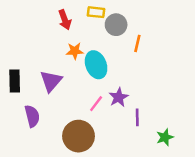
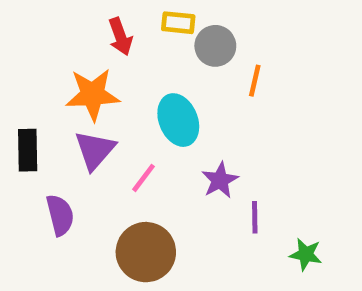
orange star: (75, 51) -> (93, 95), moved, size x1.6
pink line: (96, 104) -> (144, 178), moved
green star: (165, 137) -> (306, 254), turned 30

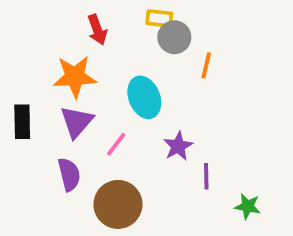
yellow rectangle: (178, 23) -> (159, 18), moved
purple semicircle: (60, 215) -> (69, 174), moved

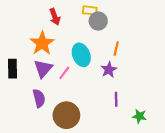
orange line: (206, 65) -> (116, 49), moved
orange star: (75, 77) -> (42, 43), turned -30
pink line: (116, 144) -> (64, 73), moved
purple star: (178, 146) -> (109, 70), moved

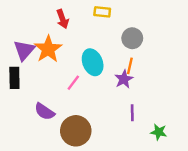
gray circle: (98, 21) -> (132, 38), moved
orange line: (116, 49) -> (130, 66), moved
purple triangle: (43, 69) -> (24, 50), moved
purple semicircle: (39, 98) -> (44, 112), turned 138

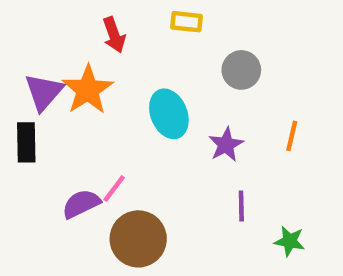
orange line: (130, 66) -> (292, 136), moved
pink line: (73, 83) -> (114, 188), moved
purple semicircle: (44, 112) -> (81, 204), turned 120

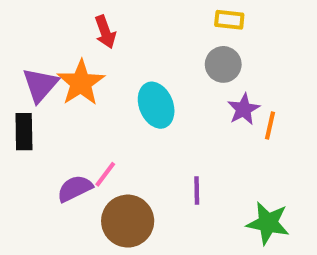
yellow rectangle: (186, 22) -> (229, 20), moved
purple star: (226, 145) -> (244, 109), moved
purple line: (241, 206) -> (197, 191), moved
green star: (290, 241) -> (268, 223), size x1.5

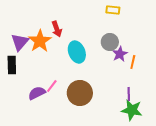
red arrow: (105, 32) -> (57, 29), moved
gray circle: (223, 64) -> (110, 42), moved
purple line: (197, 191) -> (129, 94), moved
brown circle: (128, 221) -> (80, 93), moved

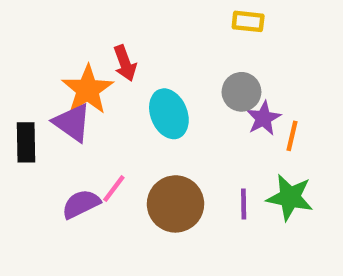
purple triangle: (20, 42) -> (72, 123), moved, turned -36
purple line: (129, 94) -> (244, 204), moved
green star: (132, 110) -> (290, 197), moved

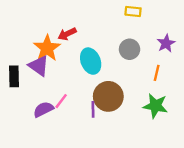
red arrow: (125, 63) -> (67, 34), turned 84
purple star: (263, 118) -> (166, 43), moved
brown circle: (176, 204) -> (108, 96), moved
purple line: (244, 204) -> (93, 109), moved

